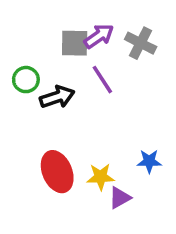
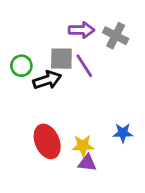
purple arrow: (99, 36) -> (81, 30), turned 35
gray square: (75, 43) -> (61, 59), moved
purple triangle: (120, 198) -> (87, 163), moved, turned 36

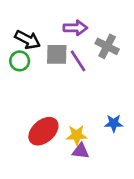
gray cross: (116, 36) -> (107, 46), moved
black arrow: (47, 80) -> (28, 40), moved, turned 45
red ellipse: (47, 141) -> (43, 131), turned 72

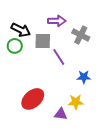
purple line: (78, 61) -> (59, 57), moved
blue star: (114, 123) -> (84, 77), moved
yellow star: (77, 135) -> (76, 102), moved

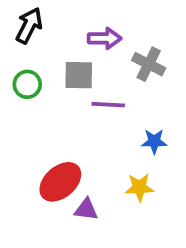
black arrow: (21, 30) -> (29, 25), moved, turned -90
purple line: (59, 57) -> (108, 105), turned -54
purple triangle: (61, 114) -> (86, 209), moved

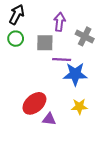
purple arrow: (104, 38) -> (60, 22), turned -84
green circle: (27, 84) -> (16, 39), moved
blue star: (154, 141) -> (75, 74), moved, size x1.6

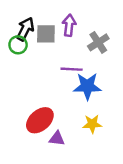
black arrow: (17, 15) -> (25, 29), moved
gray cross: (85, 36) -> (98, 42), turned 30
gray square: (45, 43) -> (46, 34), moved

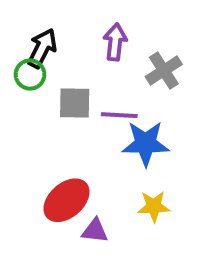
gray square: (46, 34) -> (75, 103), moved

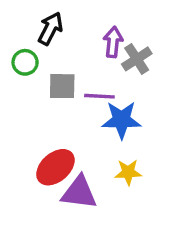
purple arrow: (115, 42) -> (113, 42), moved
black arrow: (42, 48) -> (50, 28), moved
purple triangle: (95, 231) -> (79, 193), size x1.6

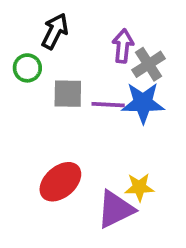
blue star: (121, 120) -> (143, 103), moved
purple triangle: (79, 193) -> (115, 209), moved, turned -33

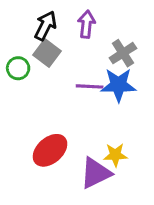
purple arrow: (123, 46) -> (86, 24), moved
green circle: (27, 68) -> (18, 68), moved
gray square: (68, 94) -> (47, 53), moved, turned 36

